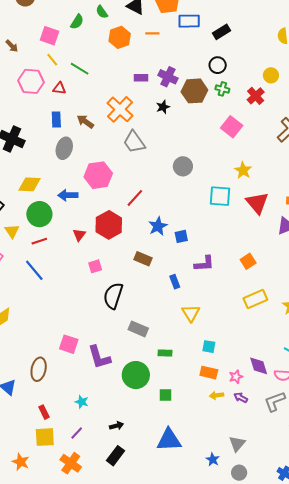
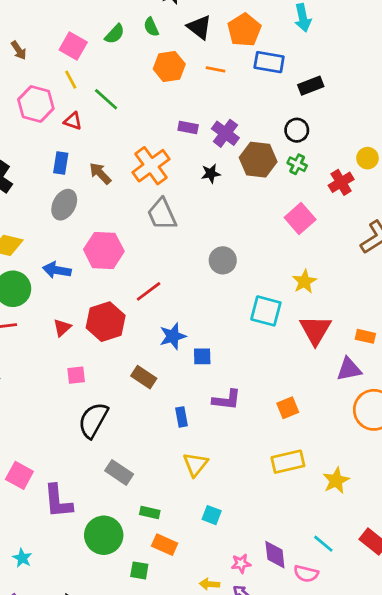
orange rectangle: (209, 373) -> (165, 545), moved

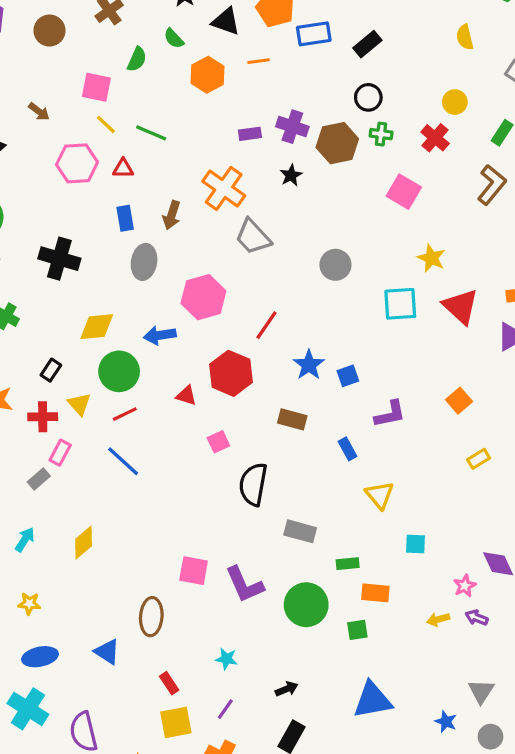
brown arrow: (100, 173) -> (172, 215), turned -100
red triangle: (62, 328) -> (186, 395), turned -42
yellow rectangle: (288, 462) -> (479, 459), size x0.6

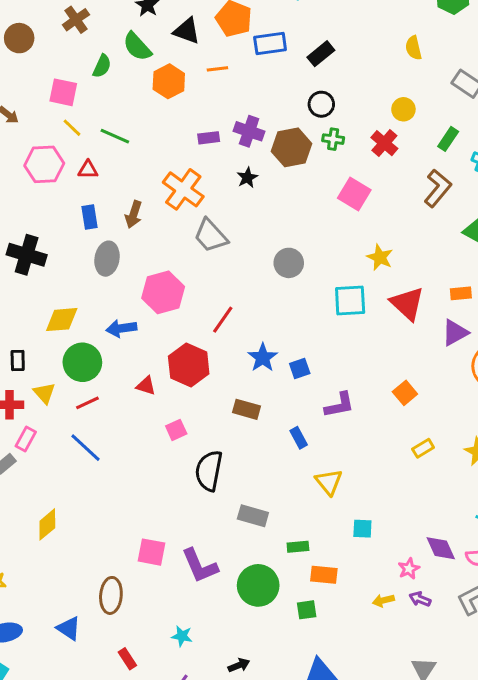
green semicircle: (174, 38) -> (137, 47), size x1.5
black rectangle: (51, 370) -> (18, 360), turned -35

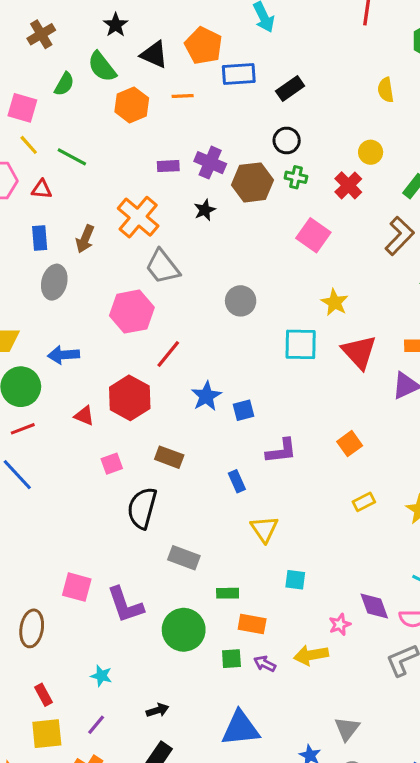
pink hexagon: (163, 292) -> (132, 312), moved
brown rectangle: (246, 409) -> (169, 457), moved
purple arrow: (420, 599) -> (265, 664), moved
yellow arrow: (383, 600) -> (311, 655), size x1.5

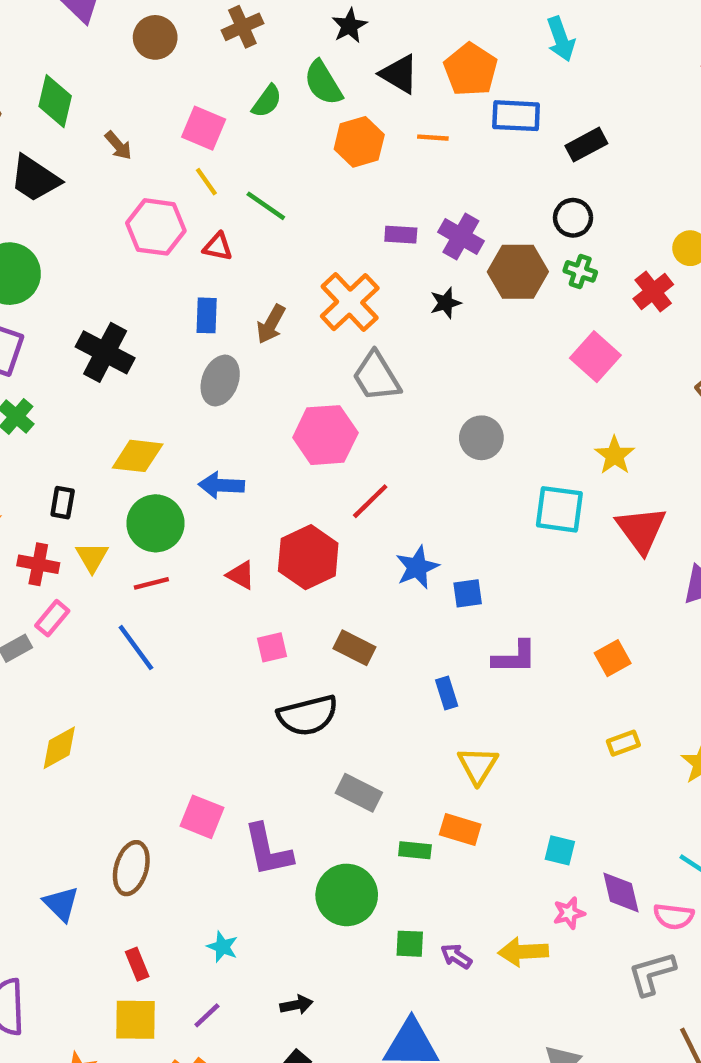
black semicircle: (142, 508) -> (308, 715), turned -126
cyan square: (295, 580) -> (560, 850), moved
orange rectangle: (252, 624) -> (460, 829), moved

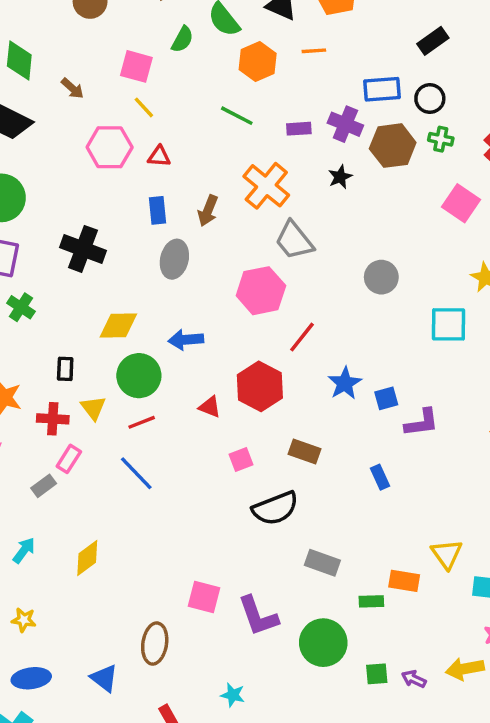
blue rectangle: (516, 116) -> (382, 89), moved
green line: (266, 206) -> (237, 116), moved
purple L-shape: (515, 657) -> (422, 423), moved
yellow triangle: (478, 765) -> (447, 554), moved

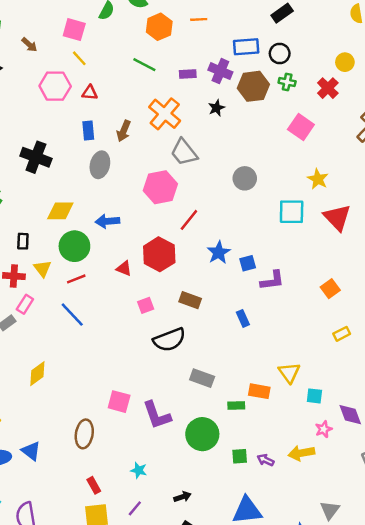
blue triangle: (104, 678) -> (31, 451), moved

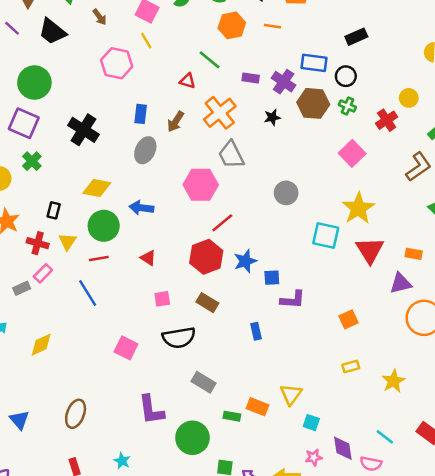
red triangle: (90, 93) -> (187, 81), moved
yellow star: (318, 179) -> (358, 208), size x1.5
red hexagon: (159, 254) -> (206, 257), moved
pink square: (119, 402) -> (126, 348), moved

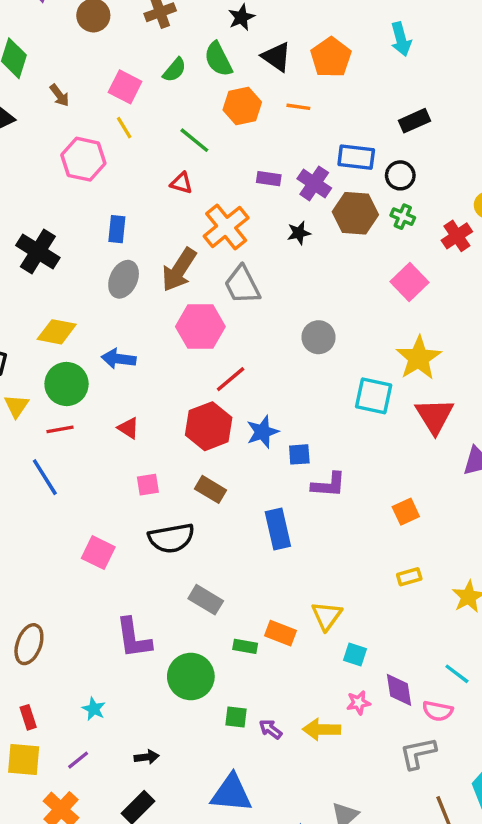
green line: (210, 60) -> (194, 140), moved
brown arrow: (176, 122) -> (179, 270), moved, size x1.5
blue rectangle: (256, 331) -> (278, 529), size x1.6

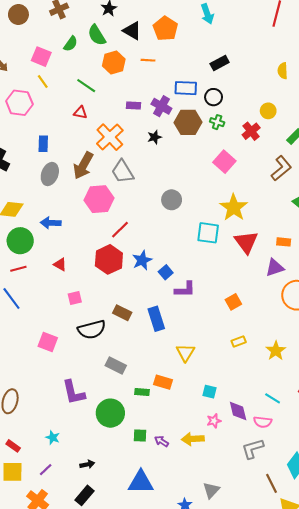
blue square: (299, 454) -> (166, 272), turned -32
brown rectangle: (210, 489) -> (122, 313), moved
yellow triangle: (327, 616) -> (185, 353), moved
red rectangle: (28, 717) -> (13, 446), turned -32

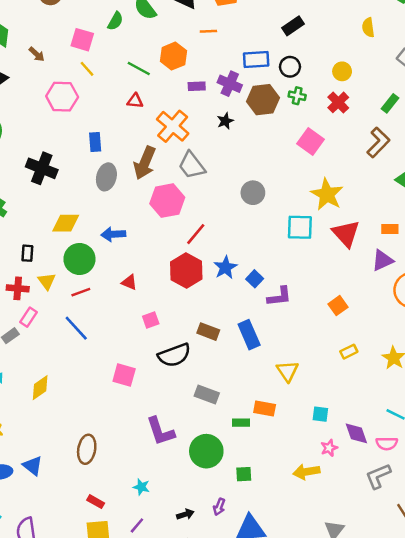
orange hexagon: (114, 62) -> (173, 56), moved
yellow circle: (268, 111) -> (342, 71), moved
purple arrow: (162, 441) -> (219, 507), moved, turned -96

